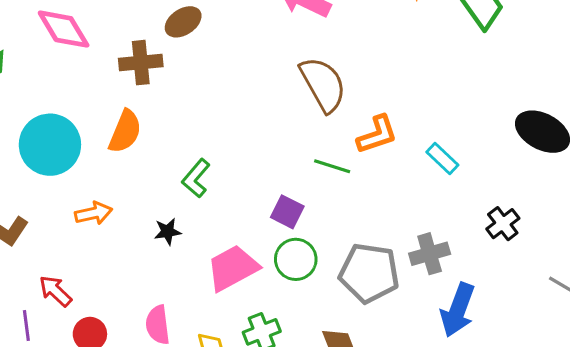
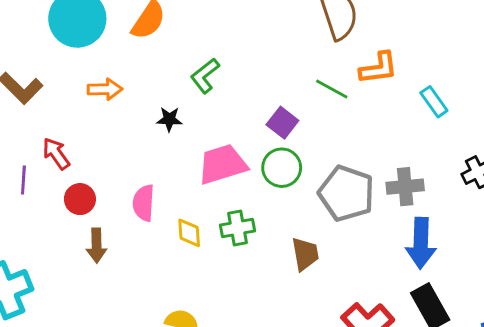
blue arrow: (458, 310) -> (421, 243), turned -30

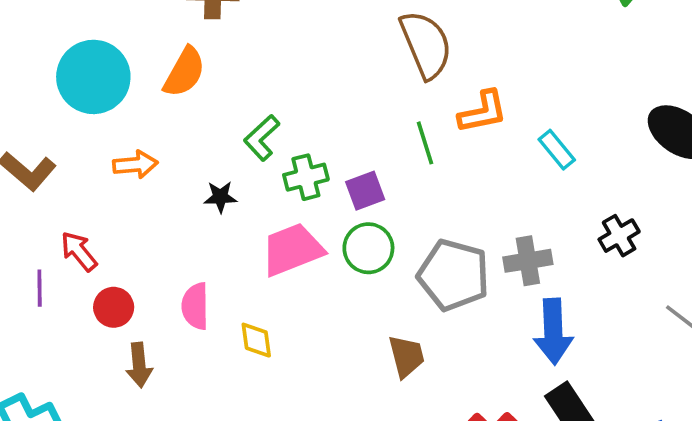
green line: (332, 89) -> (425, 143), turned 48
purple square: (282, 123) -> (365, 191), turned 36
green cross: (237, 228) -> (306, 177), moved

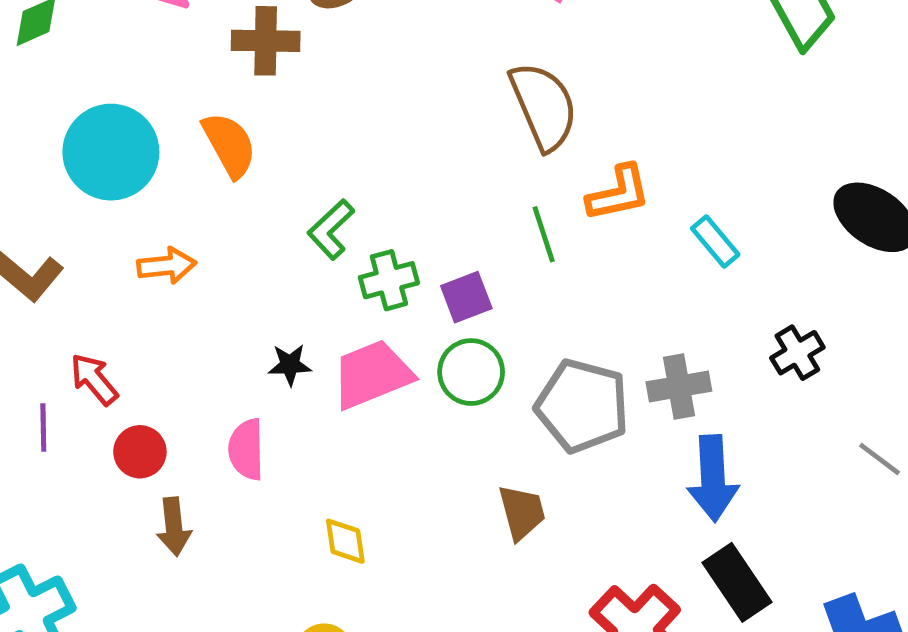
orange semicircle: (184, 72) -> (229, 145), turned -58
black star: (220, 197) -> (290, 365), moved
yellow diamond: (256, 340) -> (345, 541), moved

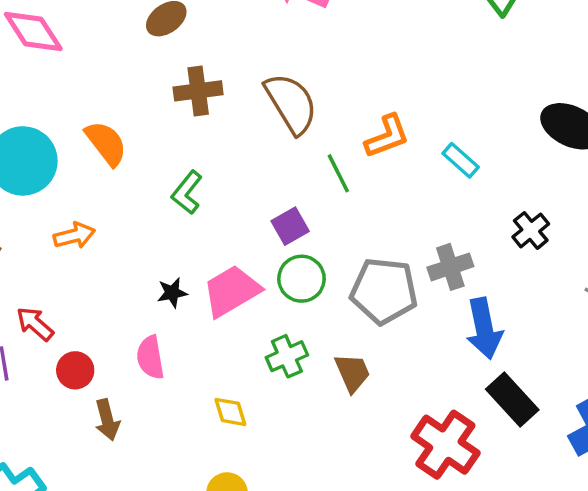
brown cross: (266, 41) -> (198, 91), moved
brown semicircle: (544, 106) -> (291, 103), moved
green cross: (389, 280) -> (287, 356), moved

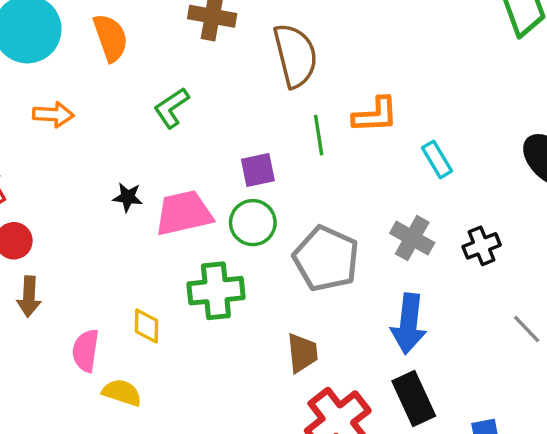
gray cross: (450, 267) -> (412, 238), moved, turned 30
green cross: (287, 356) -> (216, 291), size x1.4
pink semicircle: (150, 357) -> (86, 351), moved
brown trapezoid: (352, 373) -> (302, 353), moved

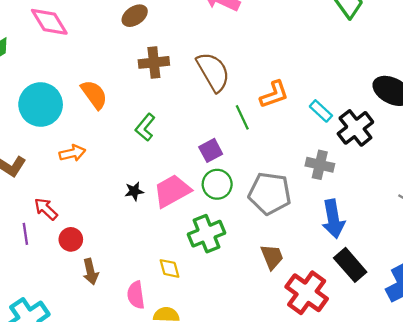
black cross: (482, 246) -> (355, 128), moved, size x1.5

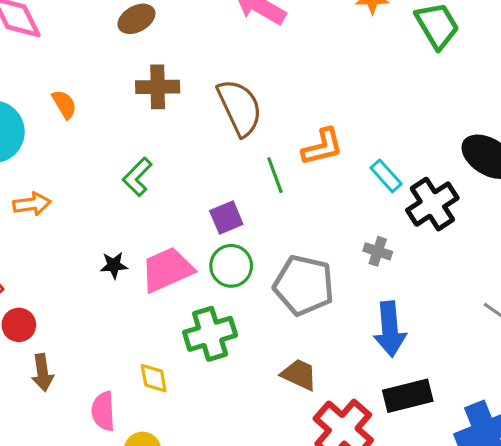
orange semicircle: (94, 94) -> (64, 104), moved, size x0.7
gray cross: (320, 165) -> (378, 251), size x0.7
brown trapezoid: (272, 257) -> (299, 375), turned -48
black rectangle: (350, 265) -> (408, 396), turned -68

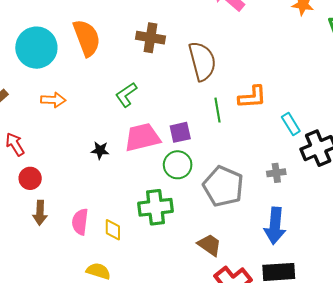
orange semicircle: (64, 104) -> (87, 38), size x1.8
gray cross: (378, 251) -> (276, 173), turned -36
pink trapezoid: (167, 270) -> (142, 137), moved
pink semicircle: (103, 411) -> (80, 222), moved

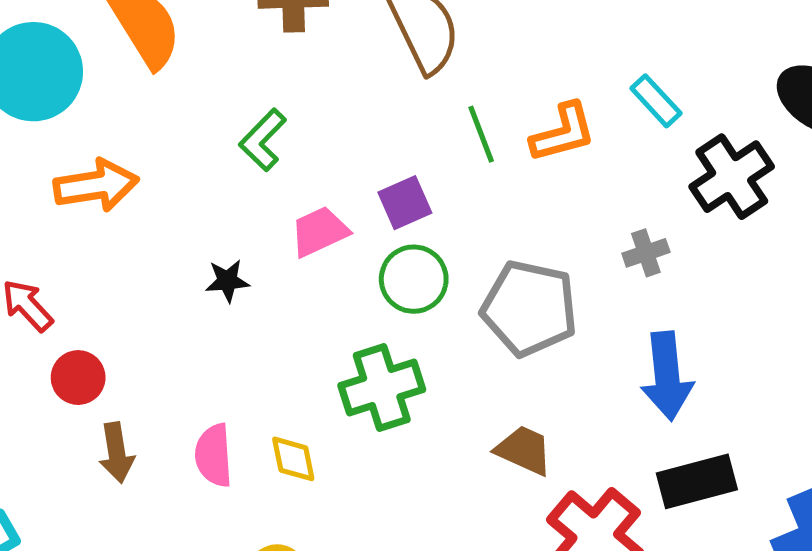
orange L-shape: (252, 97) -> (563, 133), moved
orange arrow: (53, 100) -> (96, 185), size x1.4
cyan rectangle: (291, 124) -> (656, 101), moved
pink trapezoid: (142, 137) -> (319, 232), size x0.7

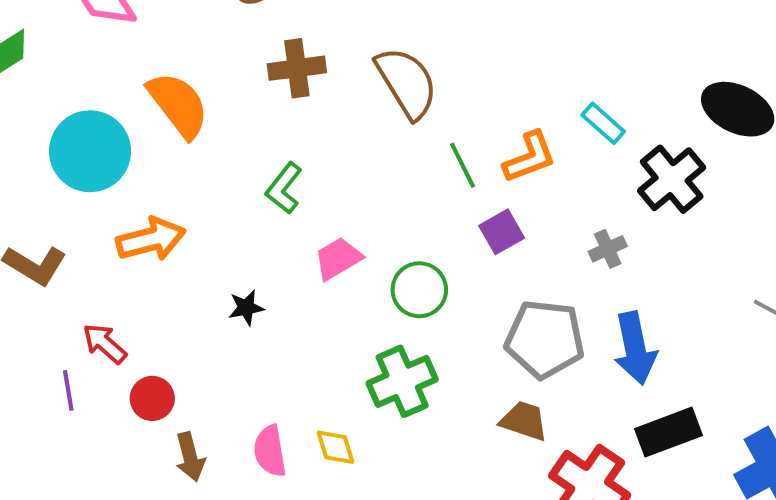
purple square: (405, 203) -> (502, 232), moved
black star: (227, 281) -> (246, 308), moved
gray pentagon: (529, 308) -> (545, 339), moved

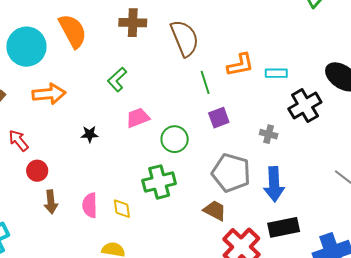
cyan rectangle: (603, 123) -> (276, 73), turned -50
orange L-shape: (530, 157) -> (240, 65), moved
gray cross: (608, 249) -> (269, 134), turned 30

